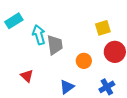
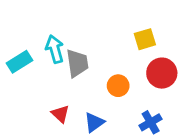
cyan rectangle: (14, 21) -> (20, 62), moved
red triangle: (27, 76) -> (60, 114), moved

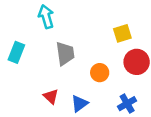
cyan arrow: (55, 49) -> (46, 17), moved
cyan rectangle: (20, 62) -> (16, 52), turned -36

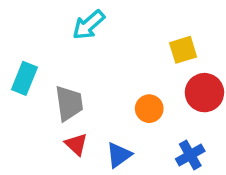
cyan arrow: (46, 17) -> (89, 25), moved, turned -115
gray trapezoid: (65, 54) -> (69, 103), moved

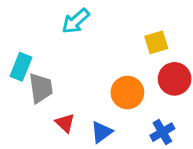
gray trapezoid: (69, 103) -> (41, 88), moved
orange circle: (149, 109) -> (127, 93), size x1.4

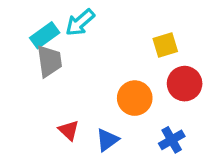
cyan rectangle: (21, 67) -> (45, 35), moved, turned 32
gray trapezoid: (41, 88) -> (49, 61), moved

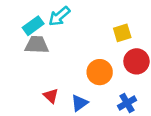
gray trapezoid: (49, 61) -> (37, 45), turned -80

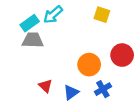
yellow square: (122, 33) -> (102, 15), moved, turned 35
blue cross: (127, 103) -> (103, 89), moved

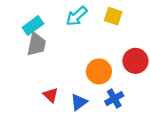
cyan arrow: (53, 15) -> (77, 16), moved
gray trapezoid: (33, 40) -> (37, 44), turned 100

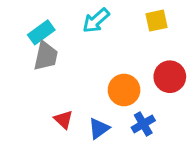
yellow square: (113, 16) -> (157, 21), moved, turned -30

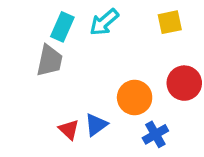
cyan rectangle: (41, 32) -> (62, 27), moved, turned -30
blue triangle: (99, 128) -> (96, 125), moved

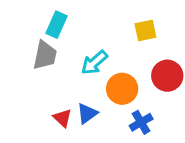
cyan arrow: (104, 22) -> (94, 63), moved
yellow square: (170, 22) -> (145, 30), moved

